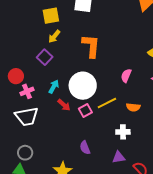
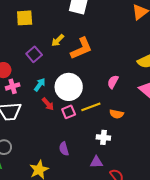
yellow square: (51, 16) -> (25, 18), moved
yellow arrow: (54, 36) -> (58, 40), moved
orange L-shape: (91, 46) -> (81, 48), turned 55

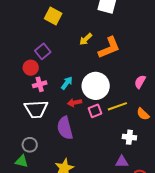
yellow square: (25, 18) -> (53, 16), turned 30
purple square: (34, 54) -> (43, 51), moved
red arrow: (48, 104) -> (75, 103), turned 120
orange semicircle: (117, 114) -> (143, 114), turned 32
purple semicircle: (64, 149) -> (65, 128), moved, size x1.6

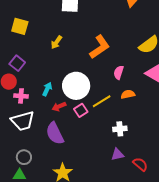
orange L-shape: (109, 48) -> (100, 47), moved
pink cross: (40, 84) -> (21, 96), turned 32
orange semicircle: (143, 114) -> (128, 94), moved, turned 136

